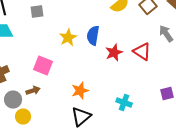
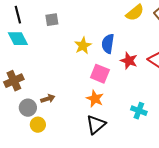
red star: (114, 53) -> (129, 61), turned -30
pink square: (43, 66) -> (100, 74), moved
orange star: (80, 91) -> (95, 99), turned -30

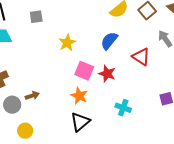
blue semicircle: (108, 44) -> (109, 41), moved, turned 30
red star: (129, 61) -> (107, 74), moved
yellow circle: (38, 125) -> (25, 131), moved

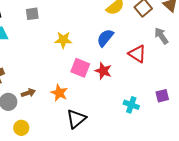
yellow star: (67, 43) -> (63, 40), turned 30
orange star: (79, 96) -> (59, 93), moved
cyan cross: (123, 108) -> (131, 105), moved

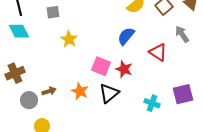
yellow star: (63, 40) -> (69, 39), moved, turned 30
purple square: (162, 96) -> (183, 94), size x1.5
black triangle: (76, 119) -> (109, 93), moved

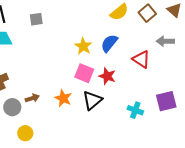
gray arrow: (182, 34) -> (165, 41), turned -54
yellow star: (69, 39) -> (83, 46), moved

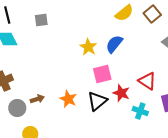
red triangle: (141, 59) -> (147, 81), moved
pink square: (84, 73) -> (102, 74), moved, turned -36
red star: (107, 76) -> (121, 93), moved

